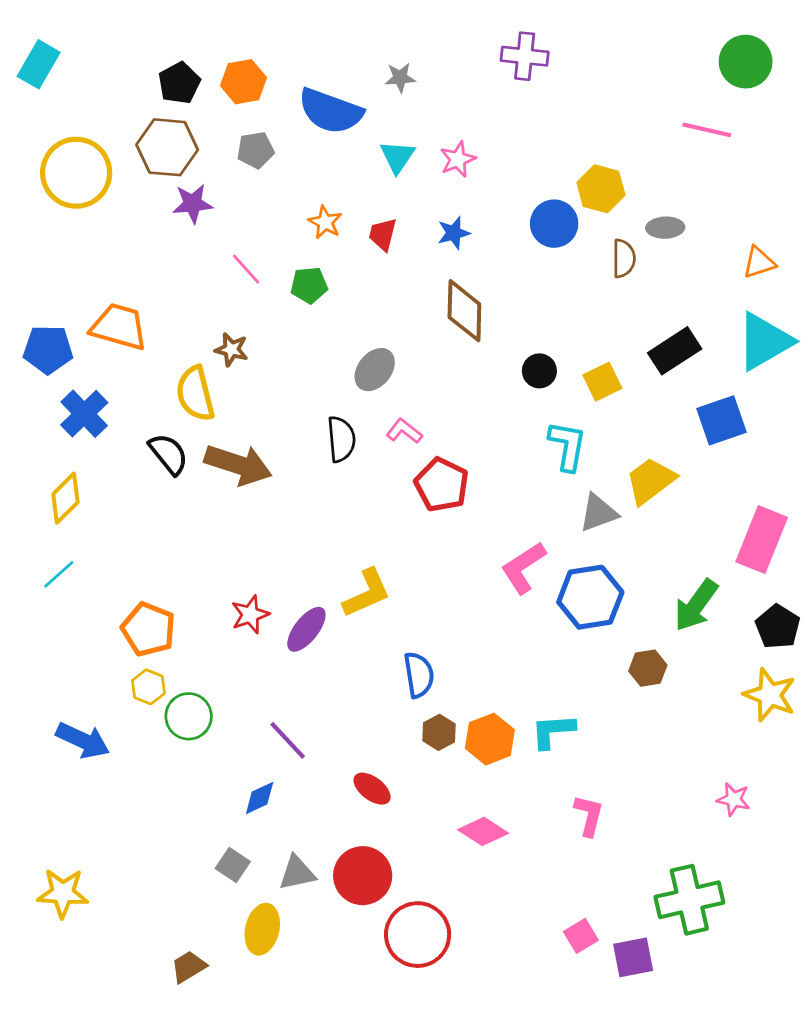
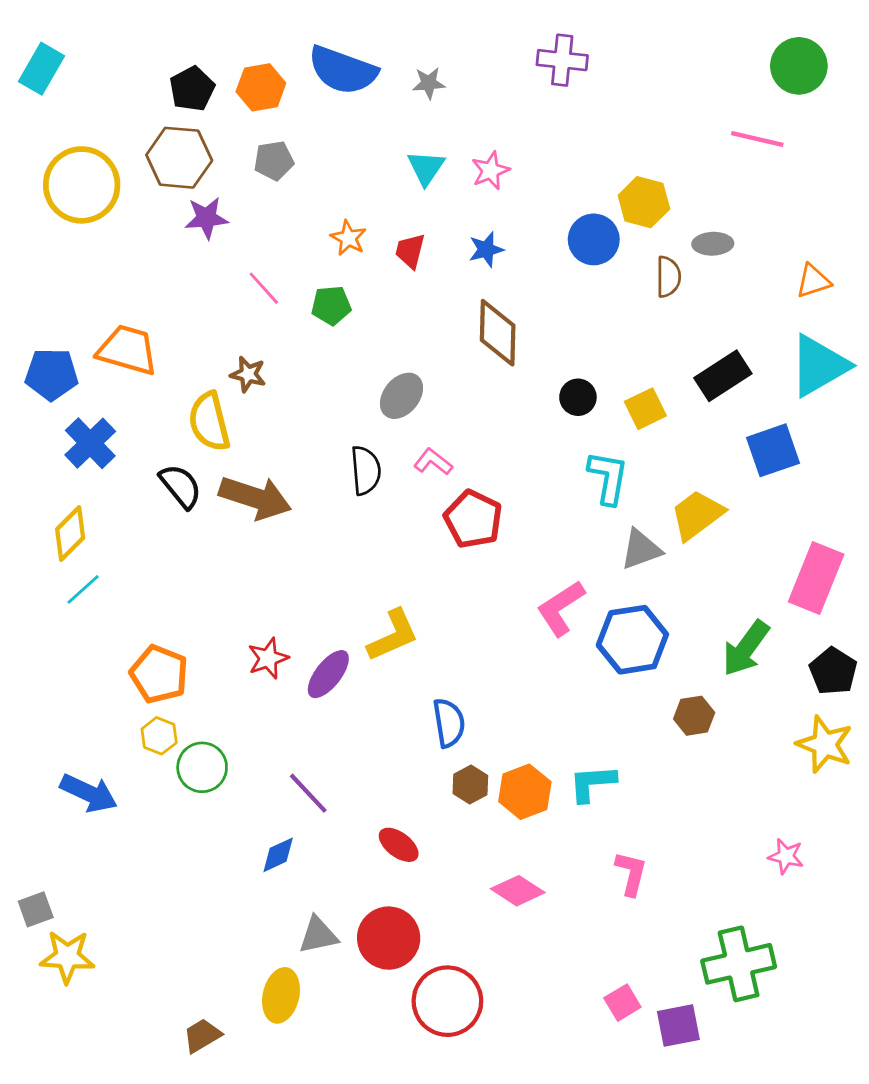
blue semicircle: (331, 111) -> (343, 70), moved
cyan line: (59, 574) -> (83, 589), moved
gray square: (233, 865) -> (36, 909), moved, turned 36

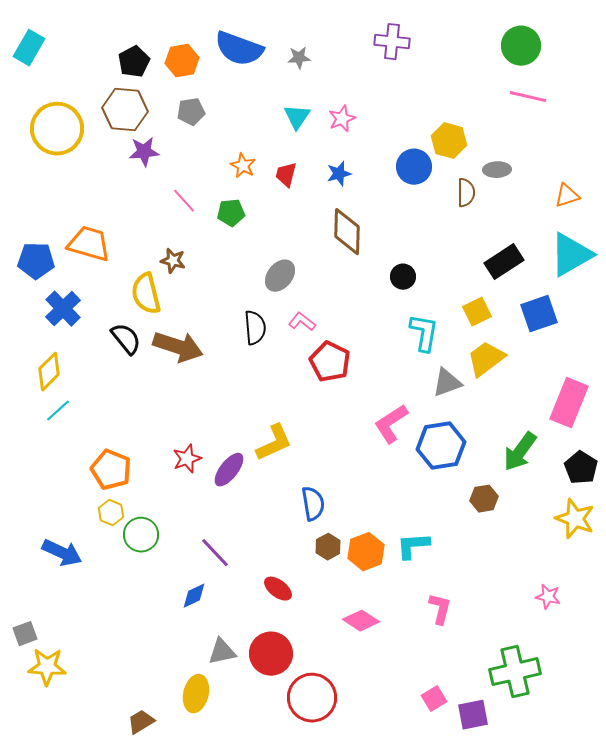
green circle: (799, 66) -> (521, 46), moved
yellow square: (645, 409) -> (477, 312), moved

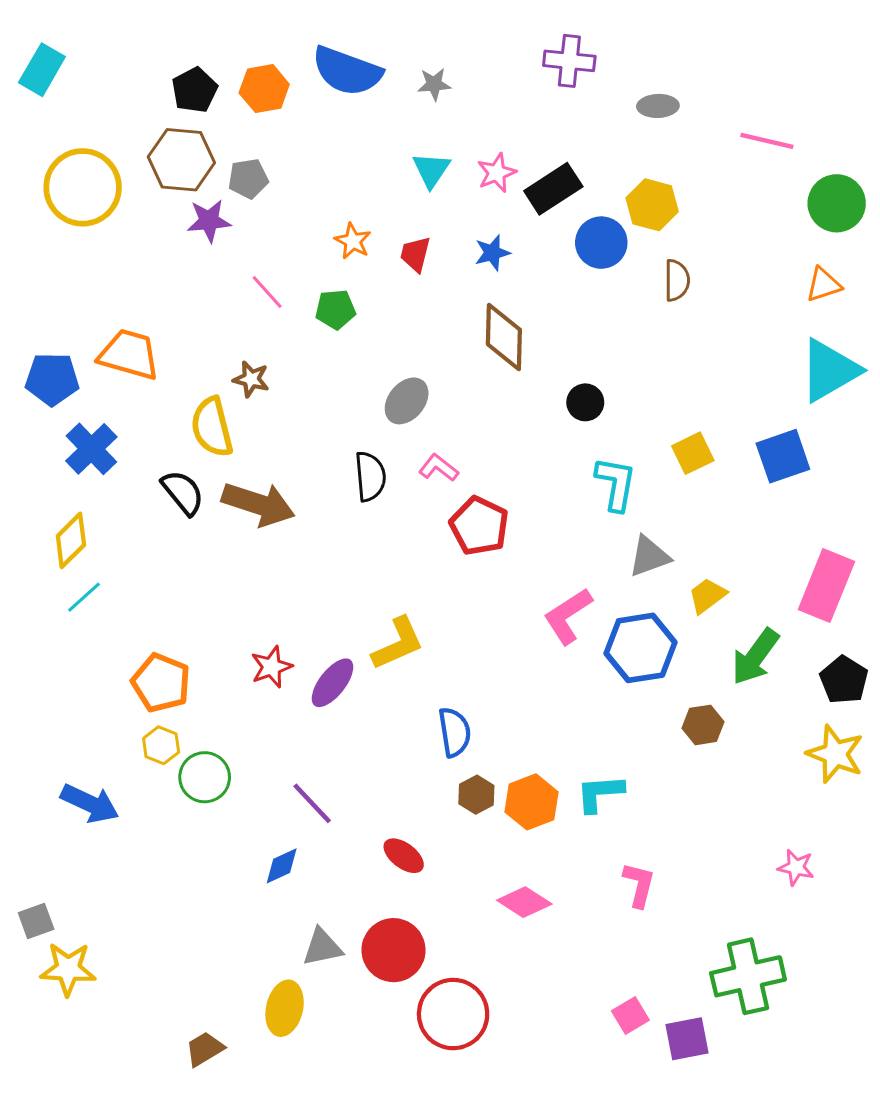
green circle: (521, 46) -> (837, 203), moved
gray pentagon: (191, 112) -> (248, 179), moved
gray ellipse: (497, 170) -> (658, 106), moved
black rectangle: (504, 262) -> (553, 189), moved
yellow trapezoid: (486, 359) -> (707, 596), moved, size x0.7

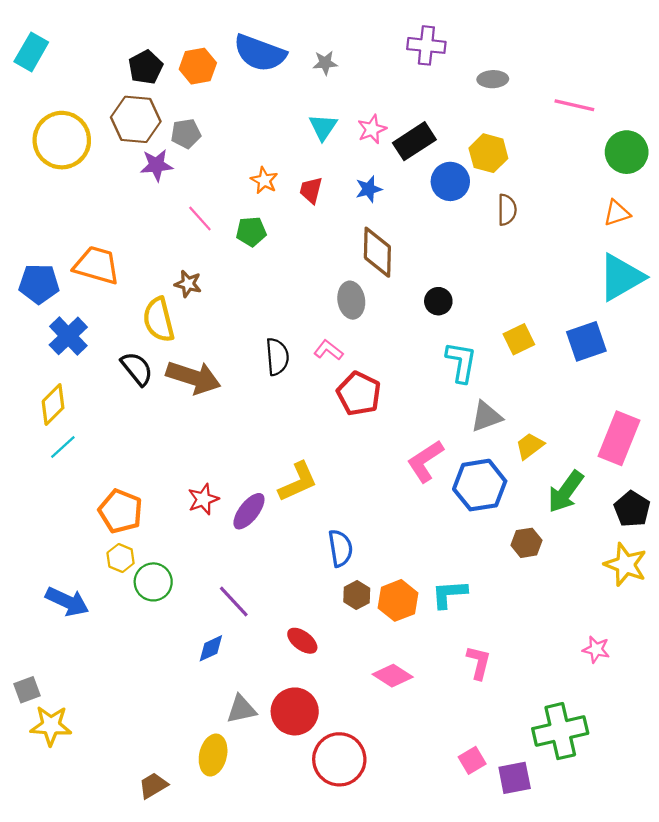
gray ellipse: (407, 401) -> (351, 300), moved, turned -48

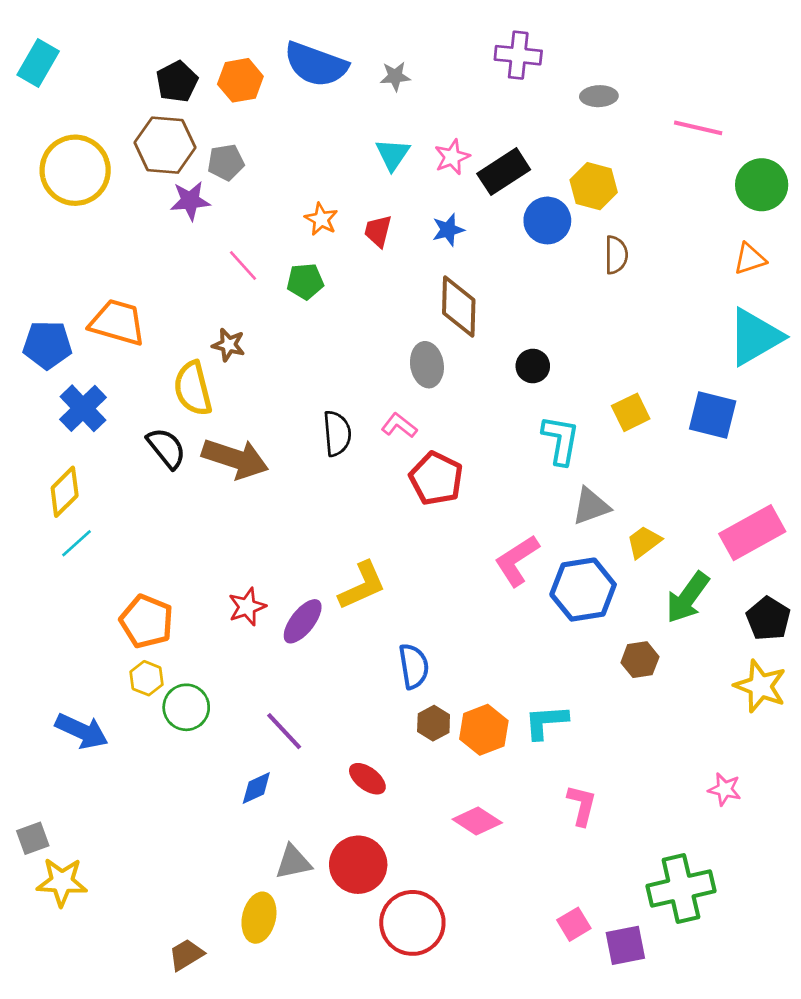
blue square: (586, 341) -> (713, 415), turned 33
pink rectangle: (619, 438) -> (752, 533), turned 39

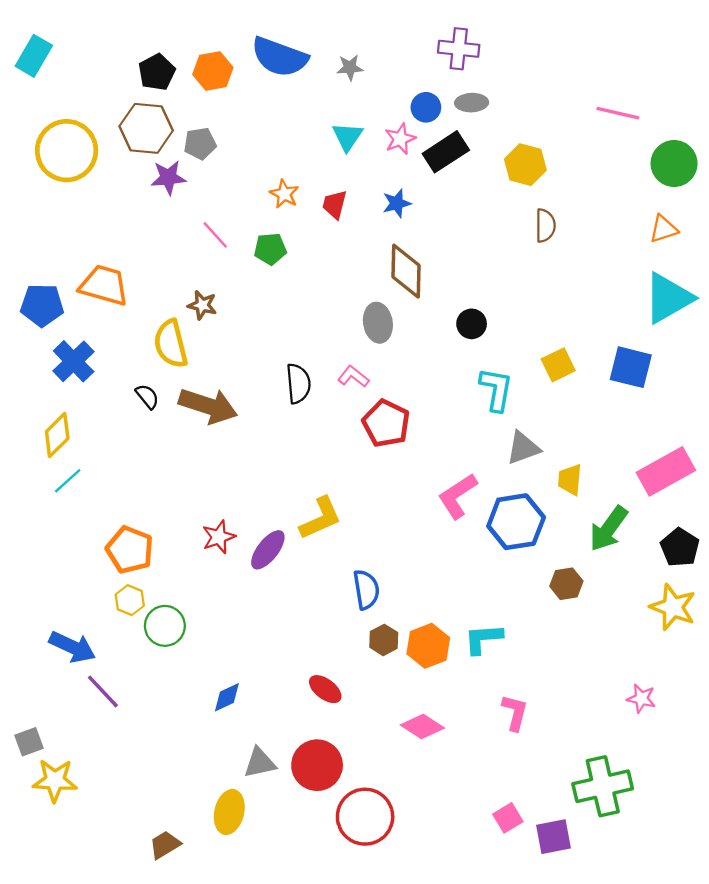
gray ellipse: (599, 96) -> (472, 103), moved
blue circle: (547, 220) -> (426, 107), moved, size x0.7
black semicircle: (166, 448) -> (147, 396), size x0.7
yellow trapezoid: (644, 542) -> (570, 480), turned -48
purple line: (284, 731) -> (103, 691), moved

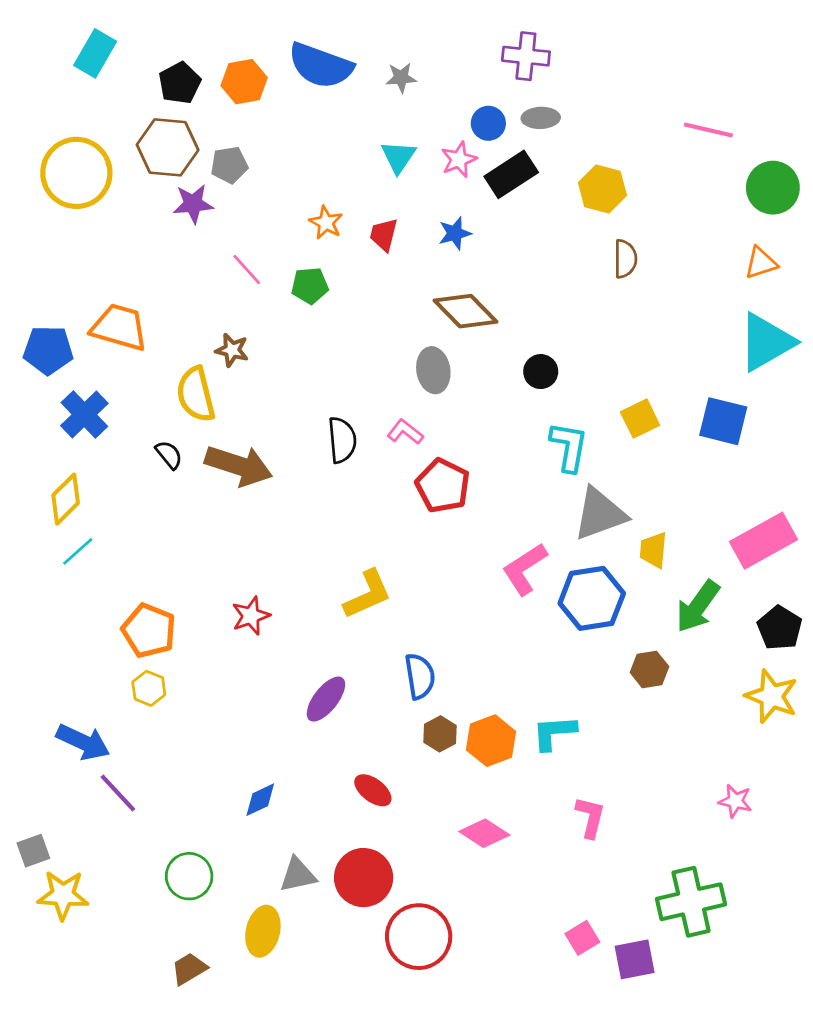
cyan rectangle: (34, 56) -> (95, 53), moved
brown diamond: (406, 271) -> (466, 311), turned -46
gray triangle: (523, 448) -> (600, 514), size x1.4
purple ellipse: (268, 550) -> (326, 699), moved
green circle: (165, 626) -> (189, 876), moved

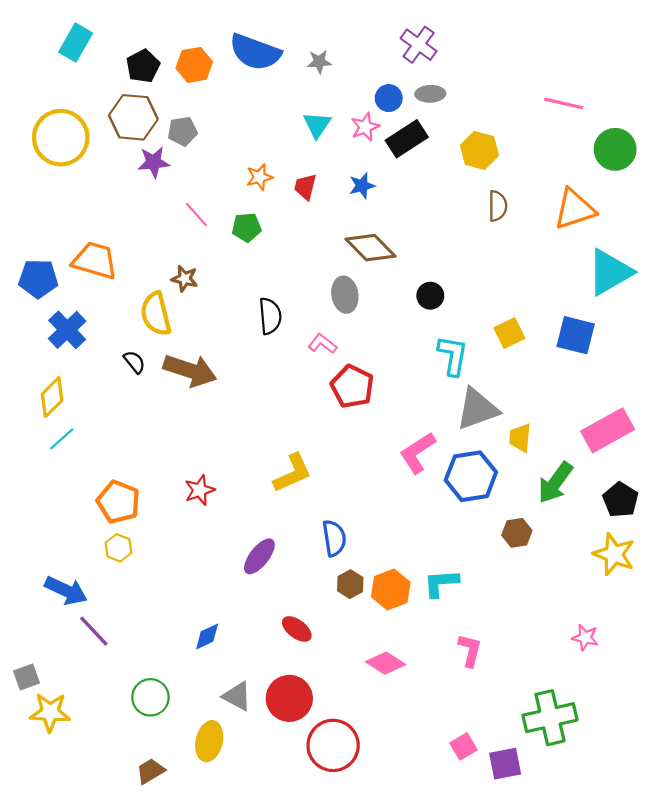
purple cross: (526, 56) -> (419, 45), turned 30
orange star: (326, 223) -> (259, 177), turned 30
orange triangle: (761, 263) -> (575, 209), moved, size x1.6
black semicircle: (342, 440) -> (270, 316), moved
gray triangle: (298, 875) -> (237, 696), turned 40

